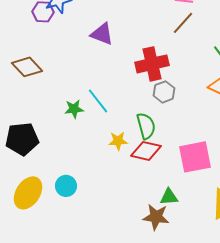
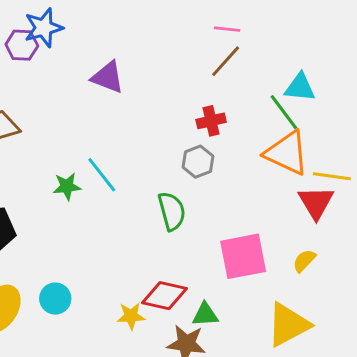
red cross: (152, 64) -> (211, 121), moved, size x0.6
yellow star: (118, 141) -> (131, 316), moved
red diamond: (146, 151) -> (164, 296), moved

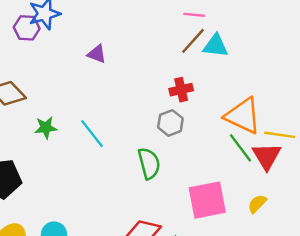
purple triangle: (108, 77) -> (97, 54), size x0.7
cyan triangle: (300, 87) -> (216, 46), moved
green line: (284, 112) -> (241, 148), moved
green star: (67, 186) -> (46, 128), moved

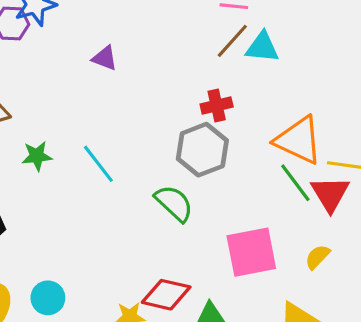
gray hexagon: (170, 123) -> (202, 150), size x1.5
green semicircle: (149, 163) -> (174, 203), turned -32

